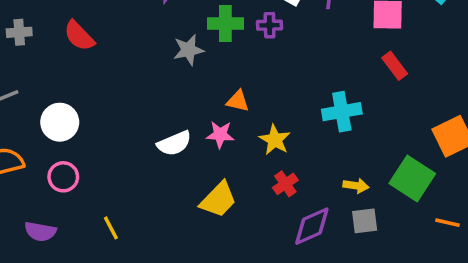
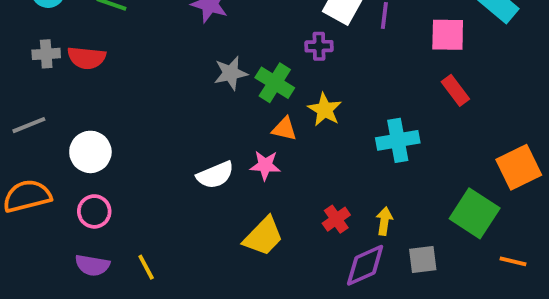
green cross: (225, 23) -> (275, 83), moved, turned 32
red semicircle: (79, 36) -> (87, 58), moved, turned -40
yellow star: (275, 140) -> (325, 110), moved
yellow arrow: (356, 186) -> (384, 221), moved, turned -90
purple semicircle: (40, 231) -> (92, 265), moved

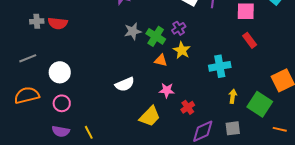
purple cross: (319, 46) -> (179, 28), moved, turned -32
pink star: (265, 165) -> (167, 90), moved
yellow arrow: (384, 221) -> (233, 96), moved

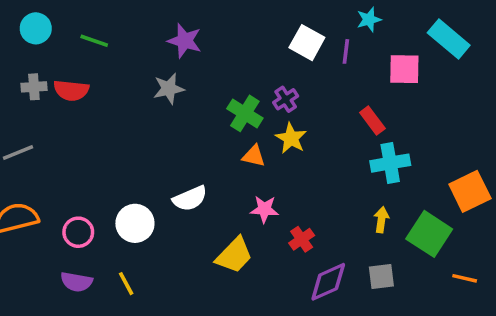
gray star: (133, 31) -> (169, 89), moved
red rectangle: (250, 40) -> (372, 121), moved
cyan cross: (220, 66) -> (390, 163), moved
white circle: (60, 72) -> (135, 223), moved

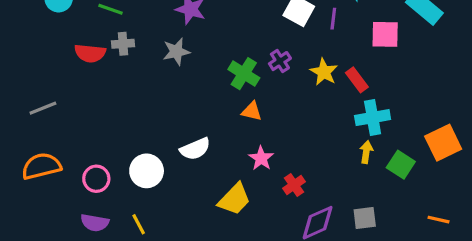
gray cross: (34, 87) -> (123, 44), moved
yellow star: (291, 138) -> (324, 72), moved
pink star: (264, 209) -> (261, 158), turned 30
yellow arrow: (381, 220) -> (366, 152), moved
green square: (429, 234) -> (401, 165), moved, size x0.7

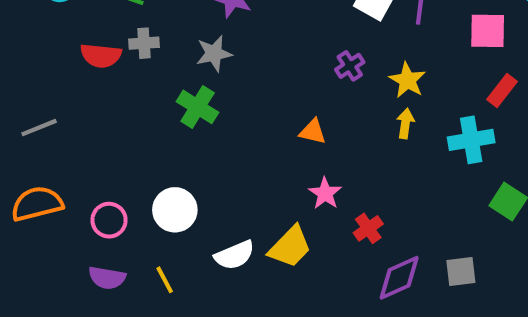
green cross: (244, 74) -> (198, 107), moved
red rectangle: (357, 80) -> (502, 91), moved, turned 75
white semicircle: (195, 149) -> (235, 255), moved
yellow arrow: (366, 152) -> (405, 123), moved

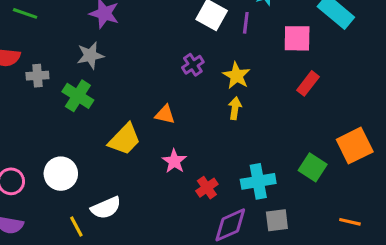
gray cross: (144, 43) -> (37, 76), moved
cyan cross: (471, 140) -> (258, 181), moved
yellow trapezoid: (290, 247) -> (125, 139), moved
yellow line: (165, 280) -> (76, 226), moved

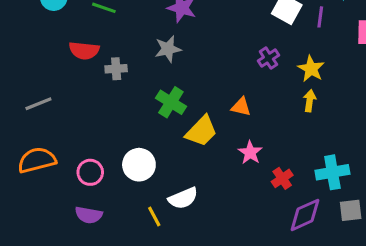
green cross: (78, 96) -> (171, 102), moved

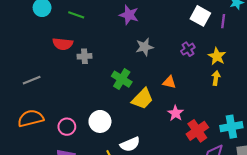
gray star: (168, 49) -> (144, 47), moved
red cross: (282, 178) -> (197, 131), size x1.5

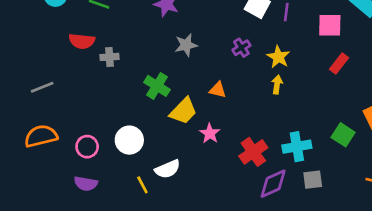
pink star: (176, 113) -> (210, 133), moved

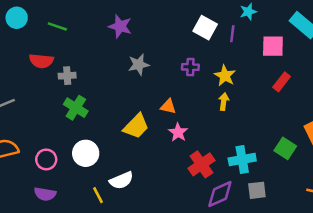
purple cross: (241, 48) -> (190, 67), turned 35
green cross: (157, 86) -> (76, 108), moved
pink star: (210, 133) -> (178, 132), moved

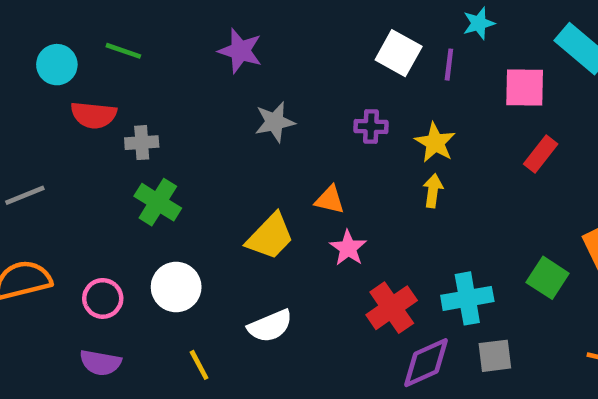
cyan circle: (17, 18) -> (57, 65), moved
white semicircle: (121, 180) -> (270, 326), moved

